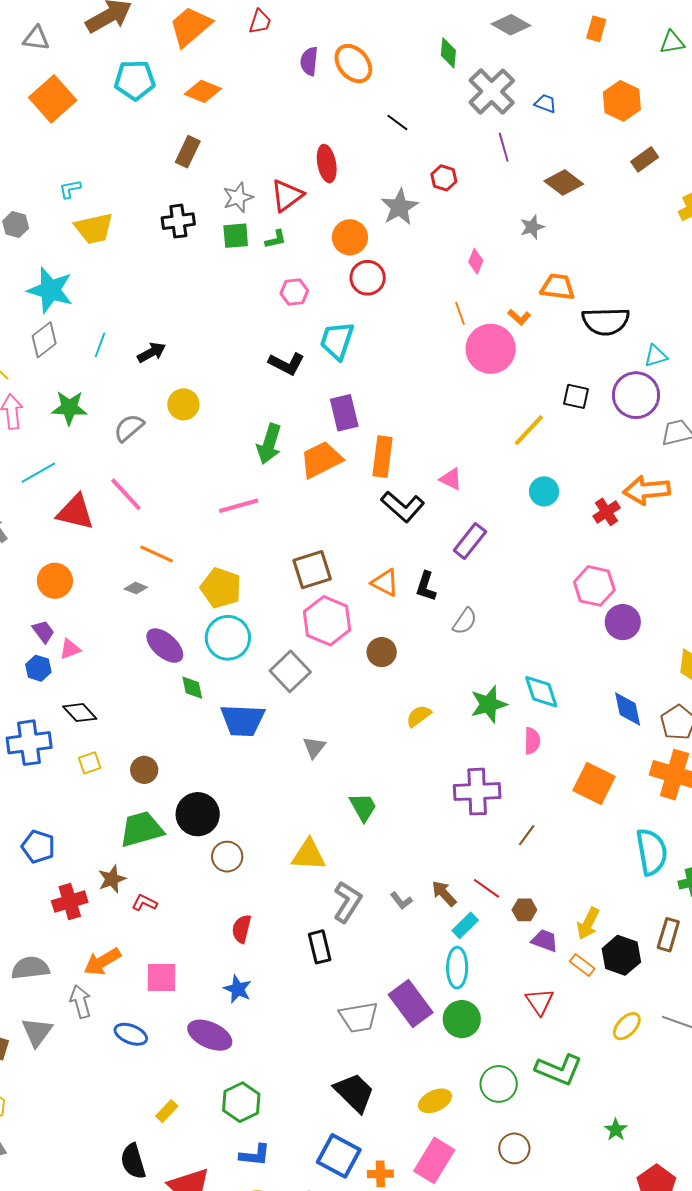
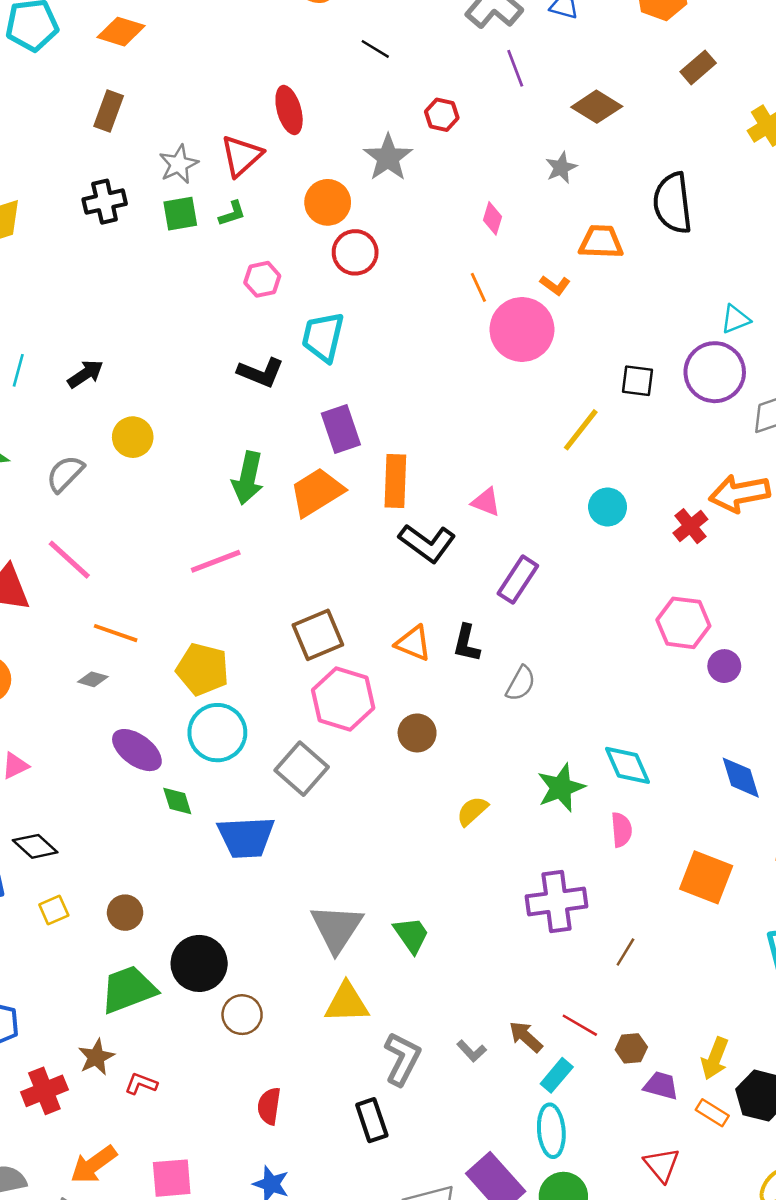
black semicircle: (606, 321) -> (673, 203), moved, turned 90
purple circle: (623, 622) -> (724, 666), size x0.7
gray triangle: (314, 747) -> (337, 928), moved, size x1.8

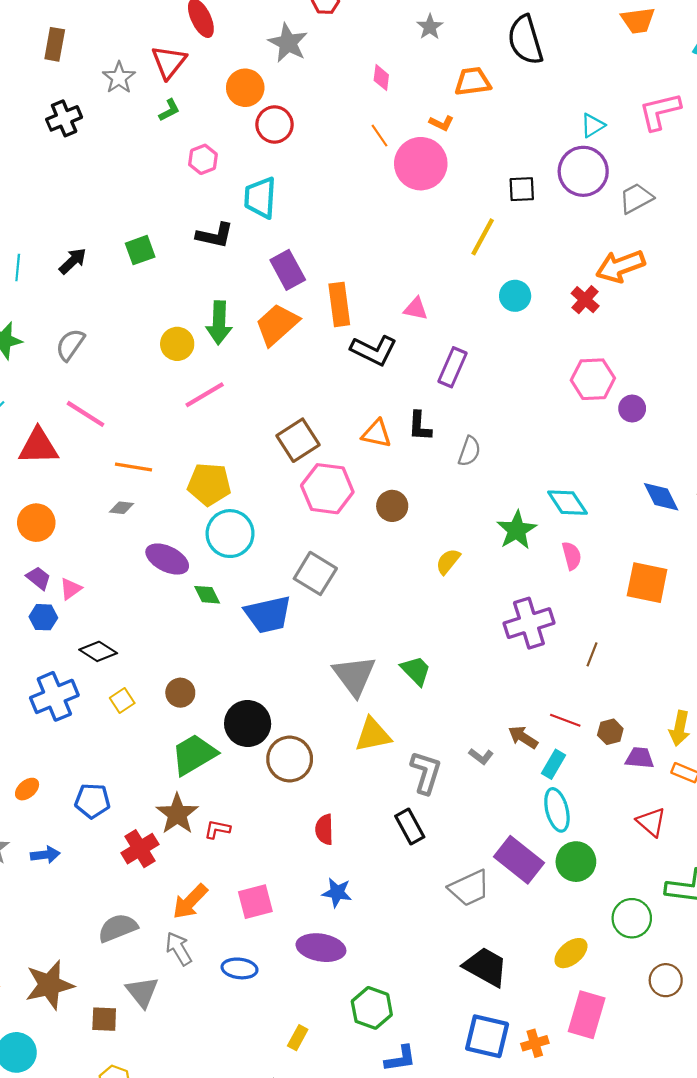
green square: (180, 214) -> (140, 250), moved
yellow circle: (133, 437) -> (177, 344), moved
gray square: (302, 769) -> (315, 573), moved
brown circle: (242, 1015) -> (290, 759), size x1.4
brown star: (96, 1057) -> (177, 814), size x1.4

